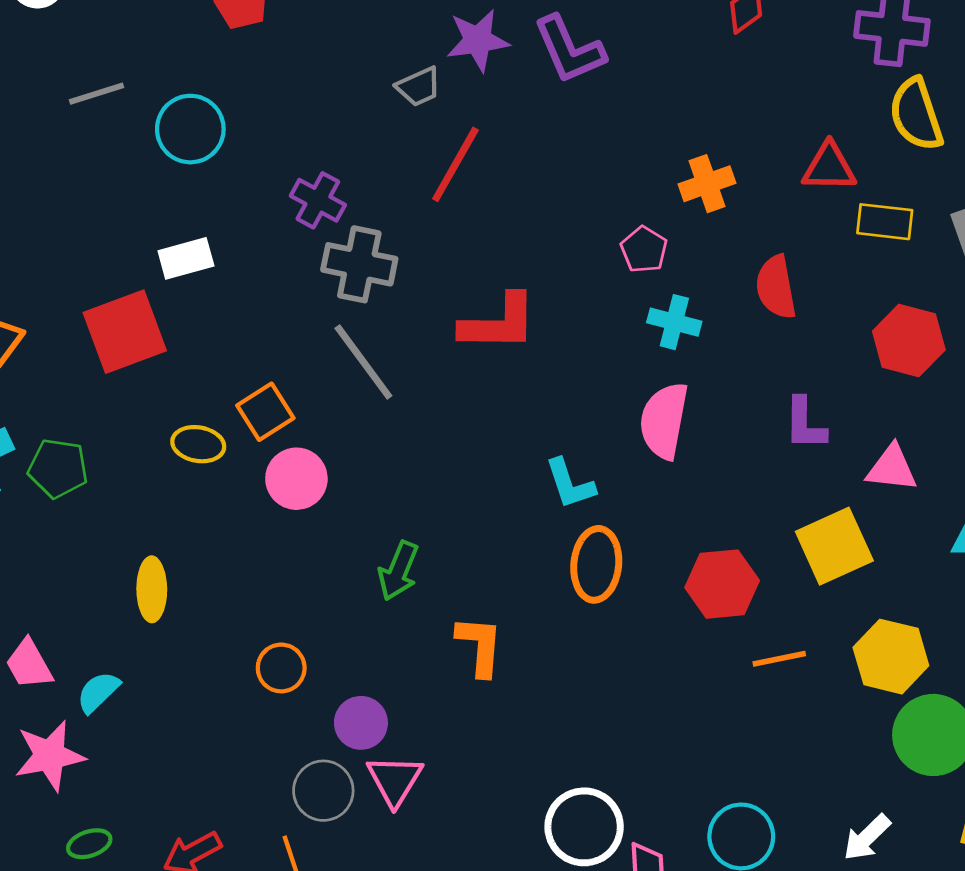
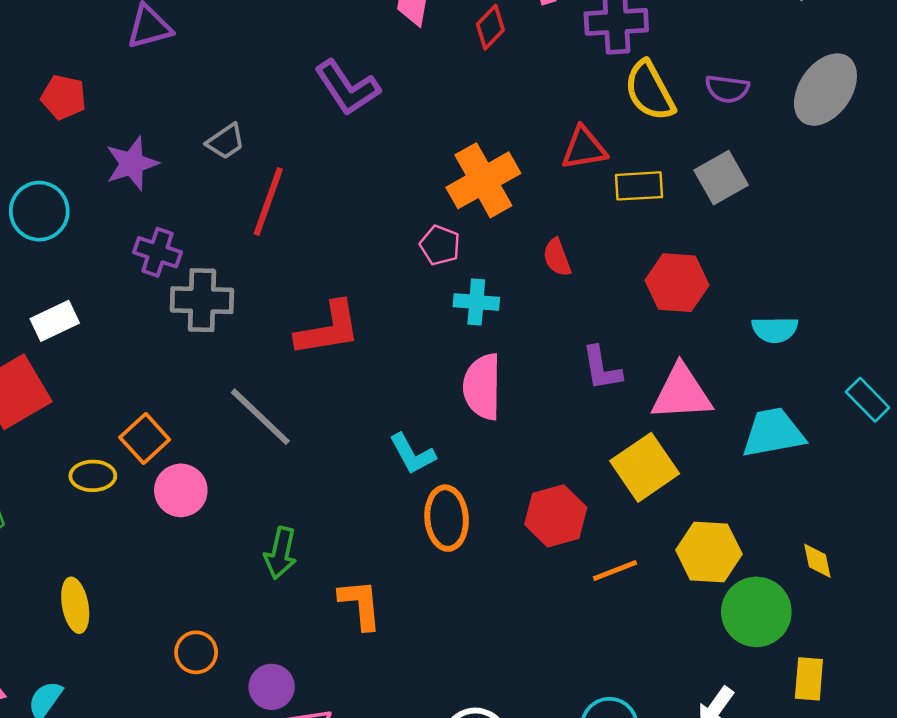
purple star: (478, 40) -> (132, 164), moved
orange cross: (707, 184) -> (483, 180), size x1.5
red semicircle: (776, 287) -> (557, 257), size x0.7
gray line: (363, 362) -> (260, 417), moved
pink triangle: (892, 468) -> (682, 393), size x1.4

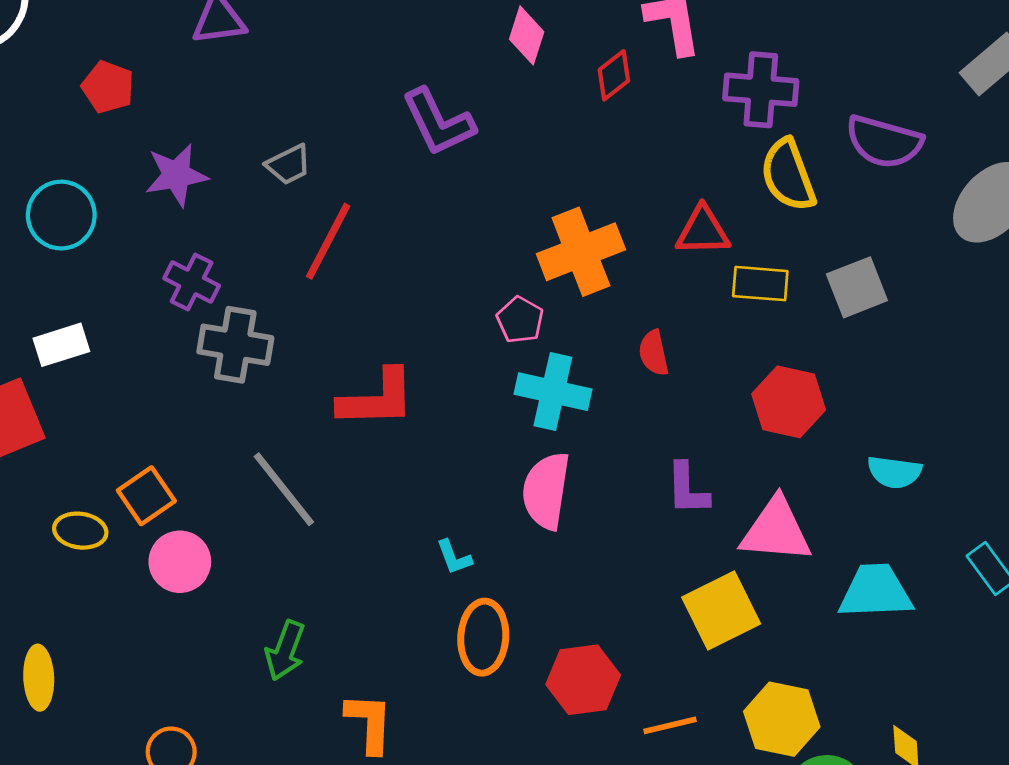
purple semicircle: (727, 89) -> (884, 142), moved, size x1.5
cyan cross: (476, 302) -> (553, 392), size x1.4
cyan L-shape: (412, 454) -> (454, 557), size x0.7
red hexagon: (556, 516) -> (583, 680), moved

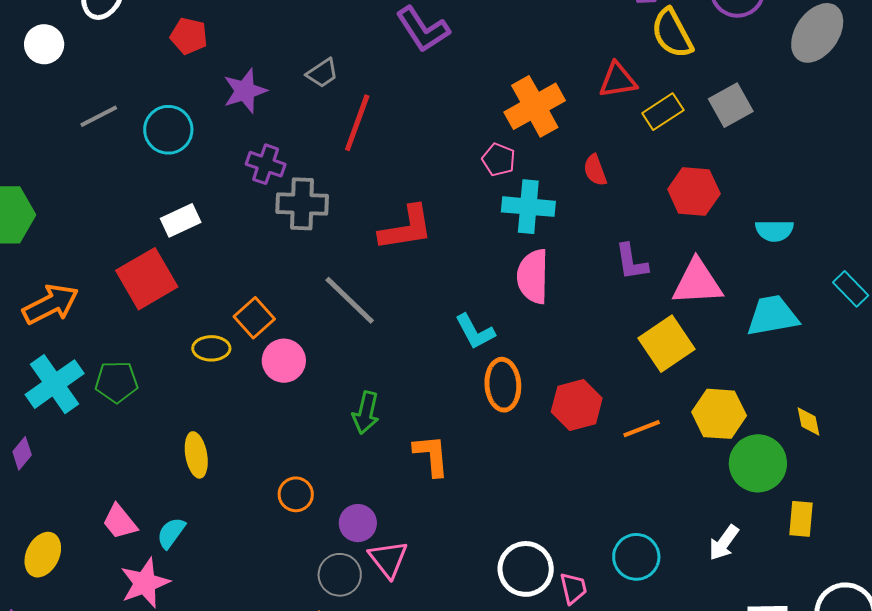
yellow rectangle: (760, 284) -> (663, 112), turned -30
cyan L-shape: (454, 557) -> (475, 332), size x1.5

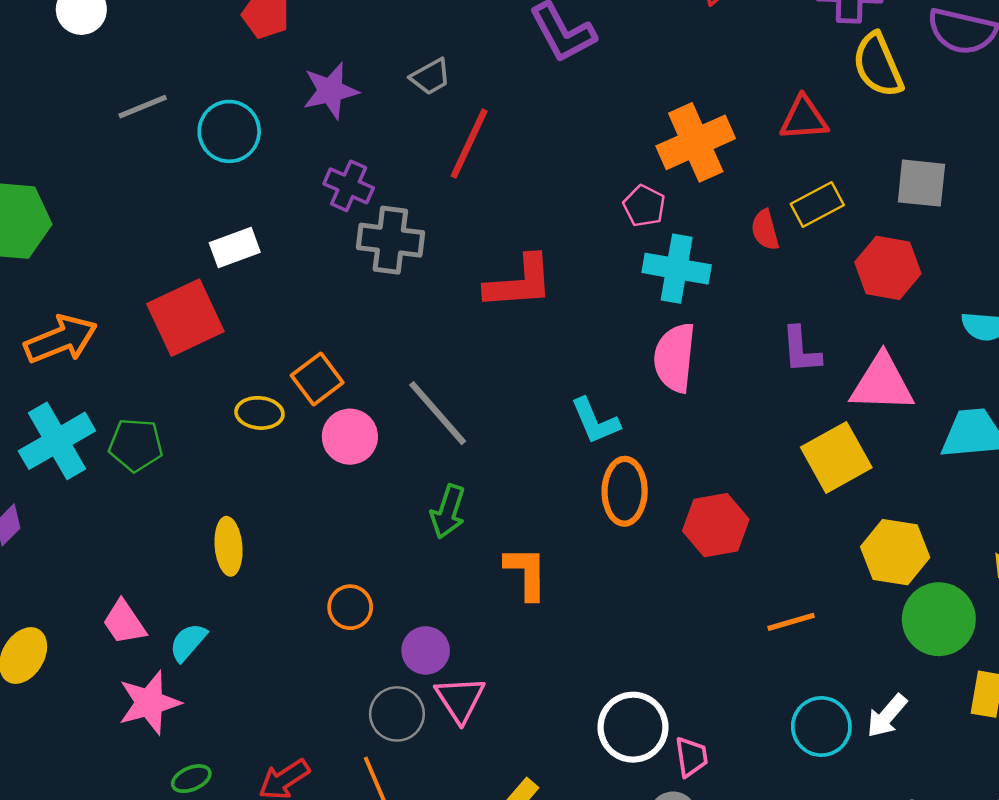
gray square: (731, 105) -> (921, 183), moved, turned 30
yellow rectangle: (663, 112) -> (817, 204), moved
gray line: (350, 300) -> (438, 413), moved
orange line: (642, 429) -> (791, 622), moved
cyan circle: (636, 557) -> (821, 727), moved

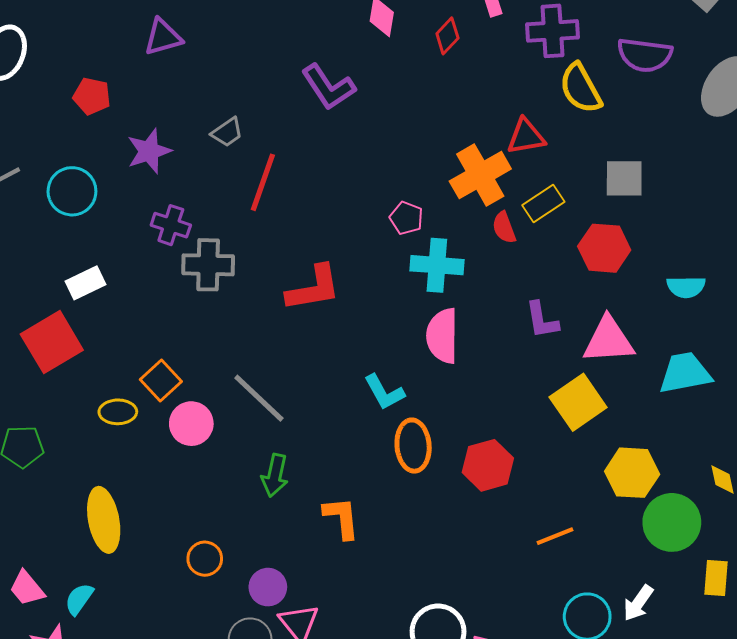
orange cross: (696, 142) -> (480, 175), moved
yellow ellipse: (229, 546) -> (104, 520), size x1.4

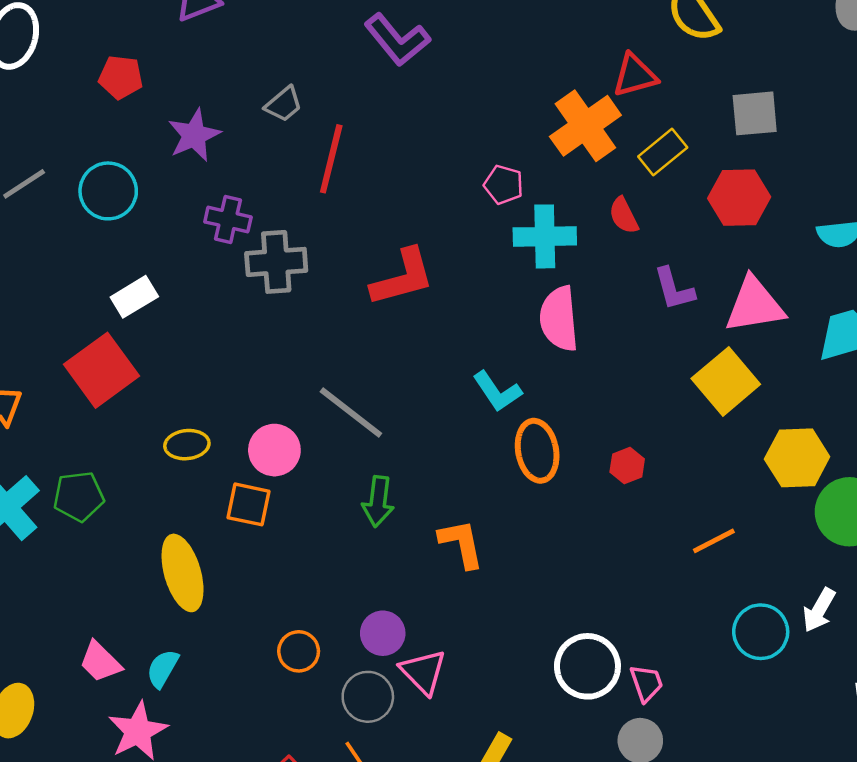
red semicircle: (504, 228) -> (624, 215), moved
orange square: (161, 380) -> (249, 504), moved, turned -30
red hexagon: (488, 465) -> (627, 465), size x0.6
orange circle: (205, 559) -> (299, 651), moved

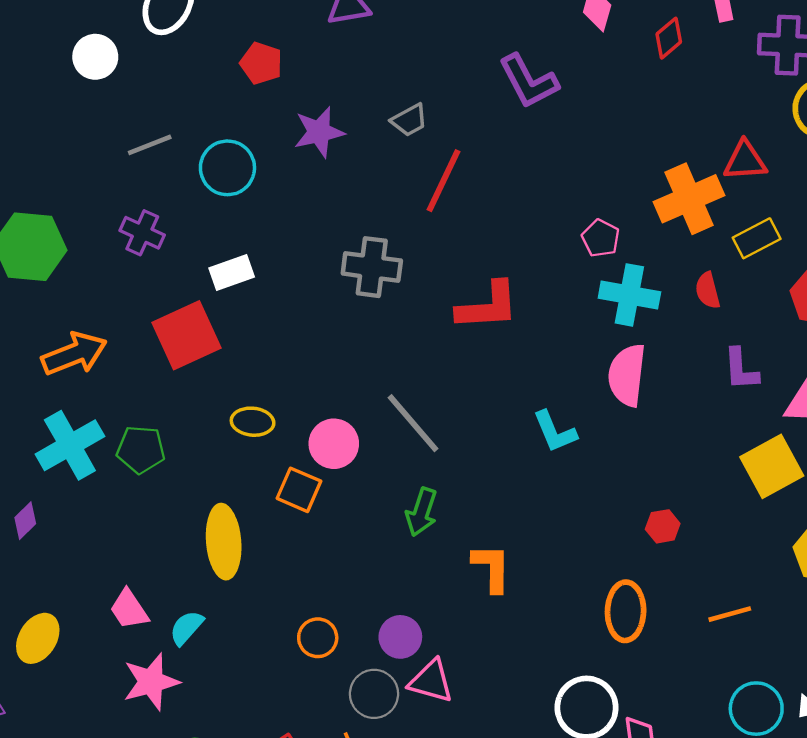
purple cross: (228, 219) -> (142, 233), moved
orange ellipse: (537, 451) -> (626, 611), moved
pink triangle: (423, 672) -> (431, 681), turned -42

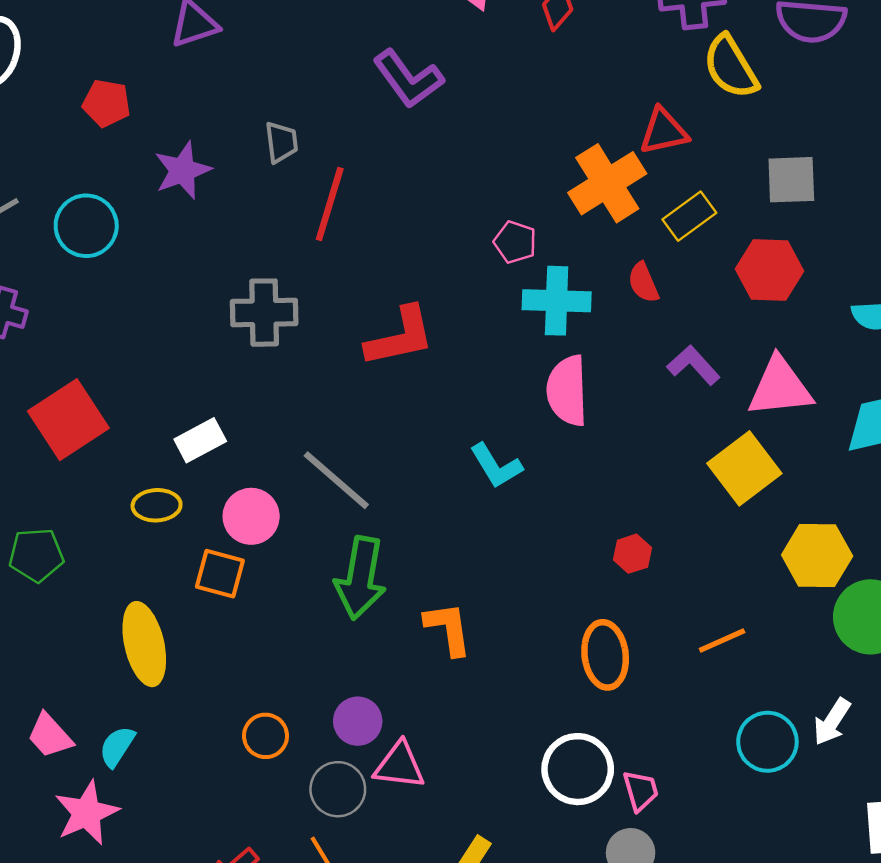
gray trapezoid: (409, 120) -> (281, 142), turned -60
white rectangle: (232, 272) -> (200, 440), moved
purple L-shape: (741, 369) -> (694, 365), turned 150
green arrow: (422, 512) -> (361, 578), size x1.5

